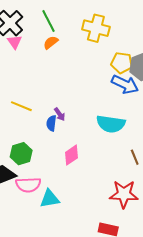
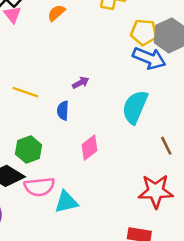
purple arrow: (60, 114) -> (81, 83), moved, turned -80
cyan semicircle: (111, 124) -> (135, 107), turned 108

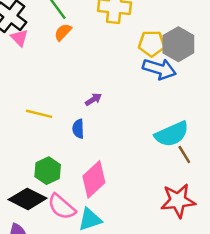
cyan semicircle: (135, 107) -> (172, 134), moved, turned -132
pink diamond: (89, 148) -> (94, 179), moved, size x1.4
pink semicircle: (39, 187) -> (62, 207), turned 52

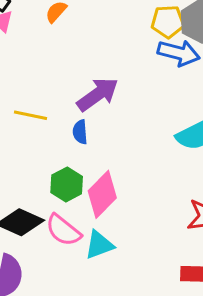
purple arrow: (93, 99) -> (98, 94), size x2.0
green hexagon: (48, 171) -> (67, 184), moved

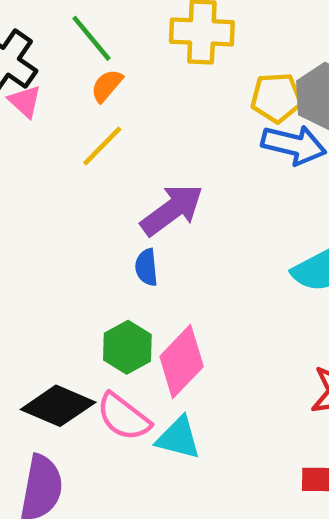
yellow line: (30, 115) -> (102, 146), moved, turned -56
cyan triangle: (99, 245) -> (178, 438), turned 36

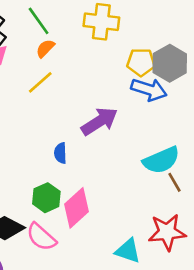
purple arrow: (172, 210) -> (99, 121), moved
cyan triangle: (178, 438) -> (128, 251), moved

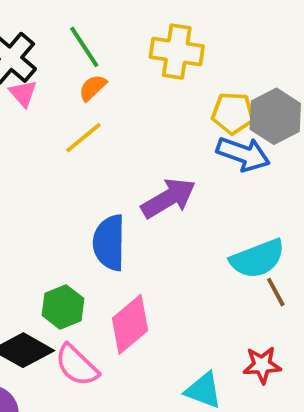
blue semicircle: (60, 153) -> (109, 243), size x1.8
green hexagon: (46, 198) -> (63, 307), moved
red star: (167, 232) -> (262, 365), size x0.7

